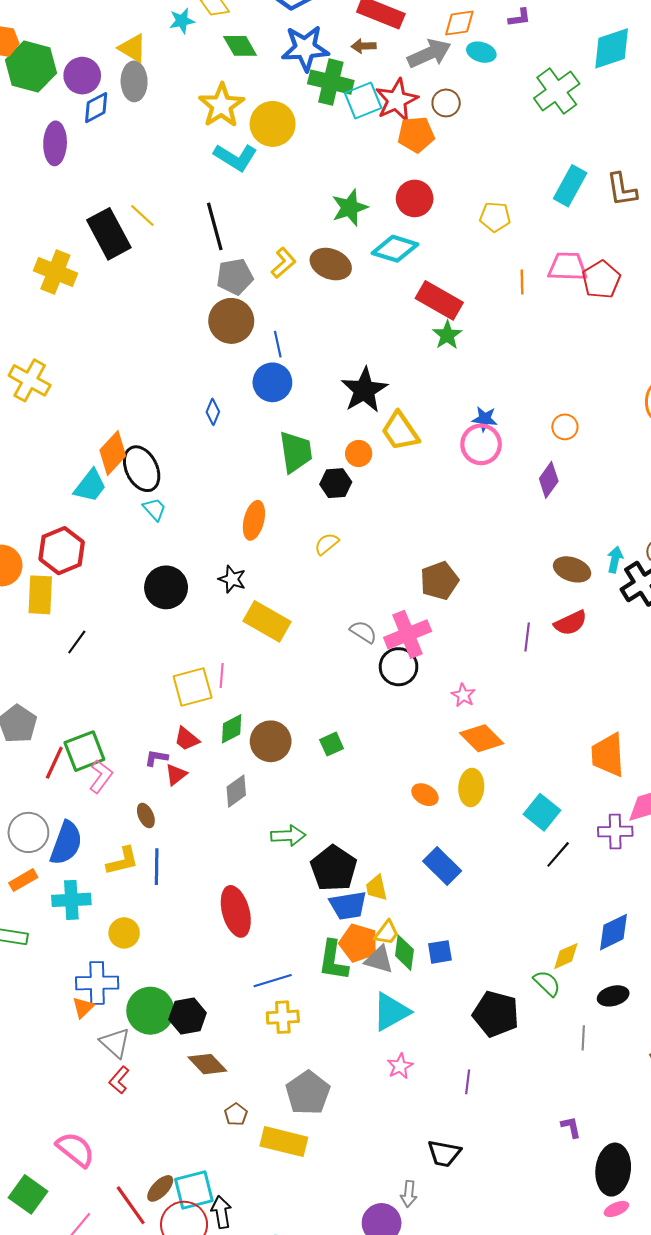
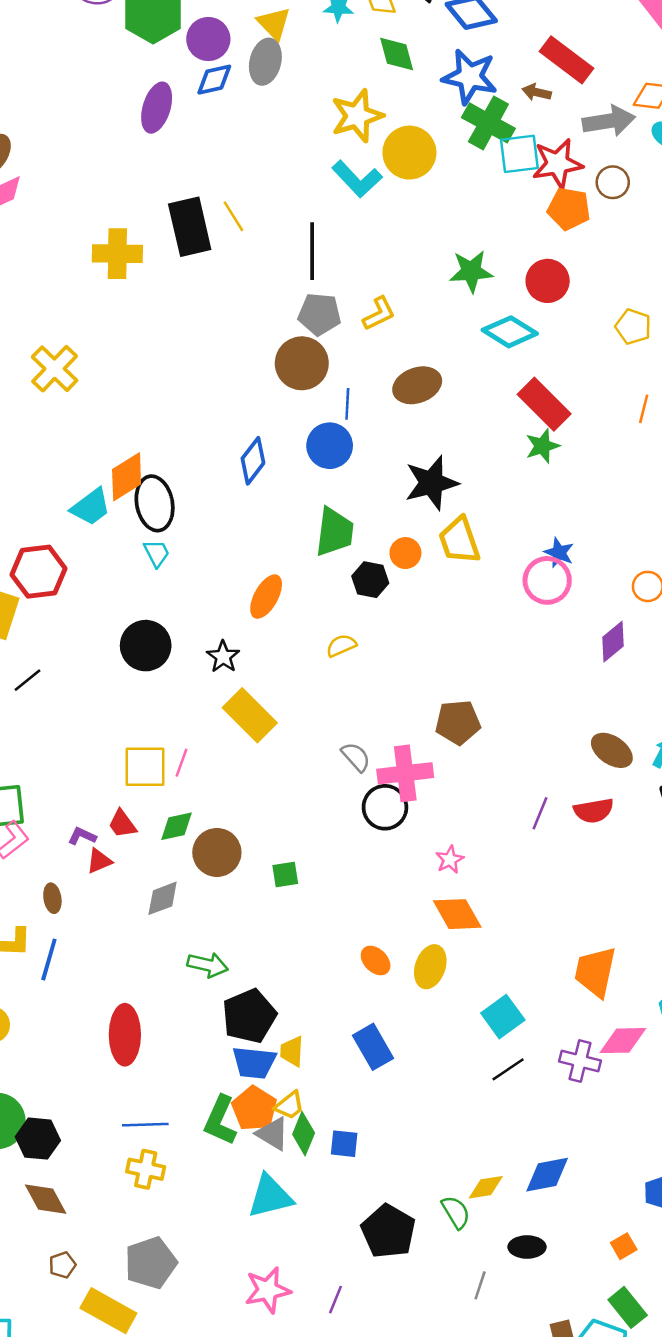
brown ellipse: (331, 264) -> (417, 385), moved, turned -57
yellow cross: (55, 272) -> (117, 254), turned -36
blue diamond: (213, 412) -> (253, 461), size x1.5
pink star: (400, 1066) -> (268, 1290), moved, size x1.5

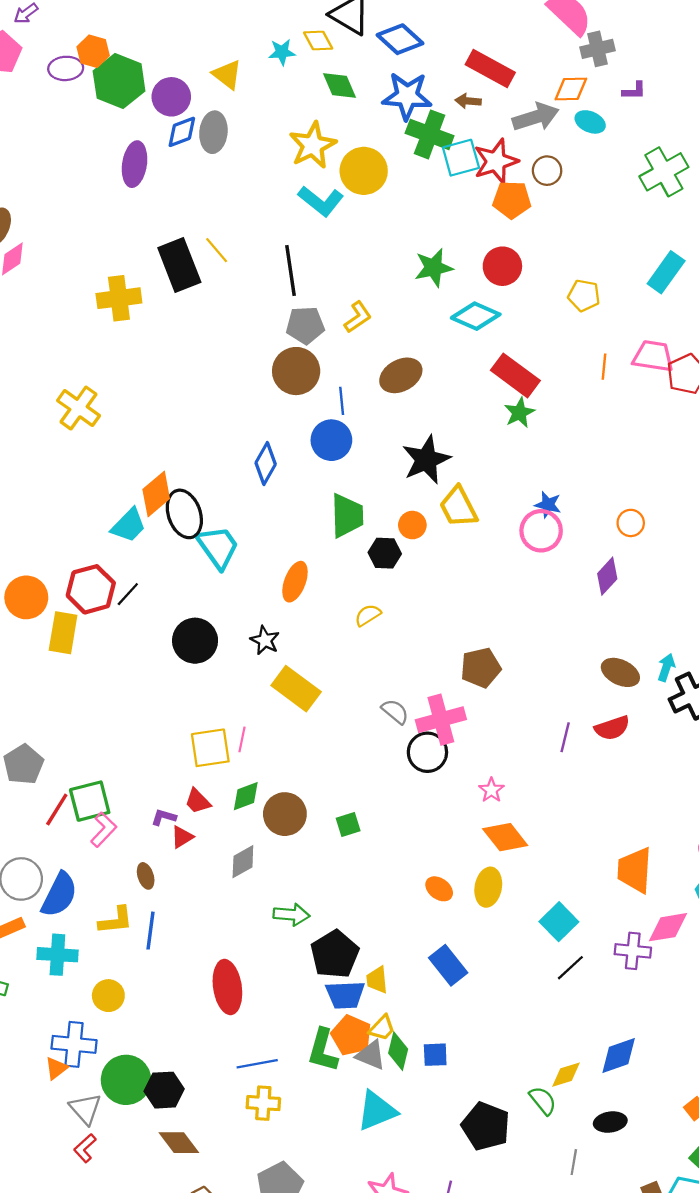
gray ellipse: (265, 62) -> (213, 132), moved
cyan trapezoid: (157, 553) -> (218, 547), moved, size x1.8
black line: (28, 680) -> (128, 594), moved

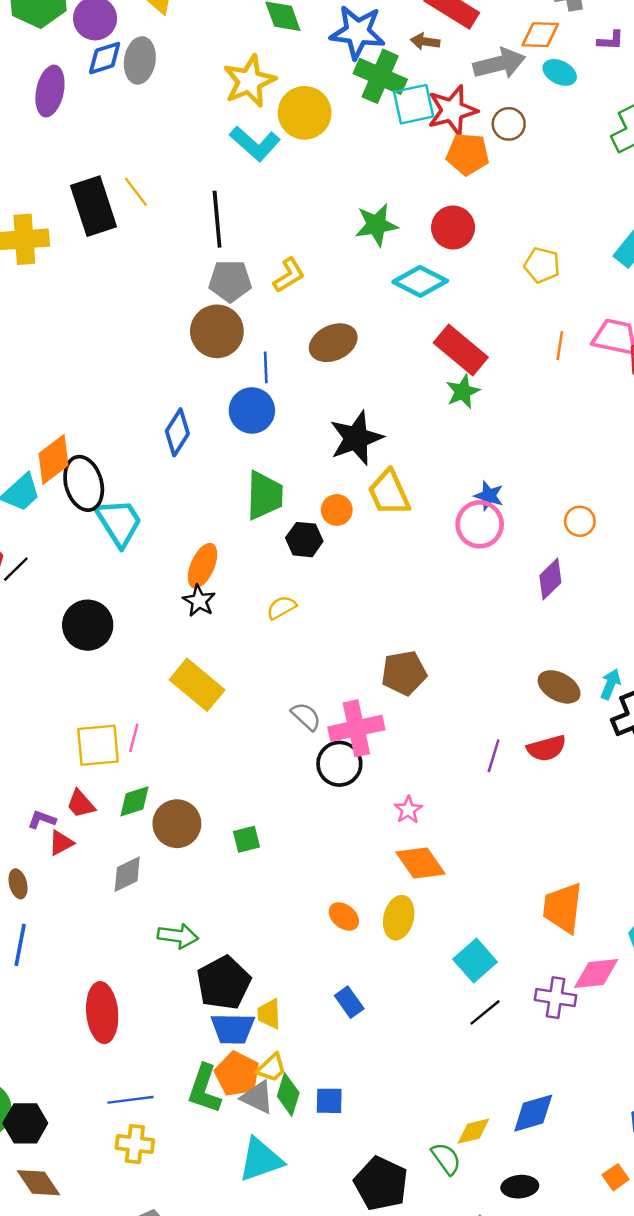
black star: (265, 640) -> (199, 601), moved
blue rectangle: (448, 965) -> (349, 1002), size x0.7

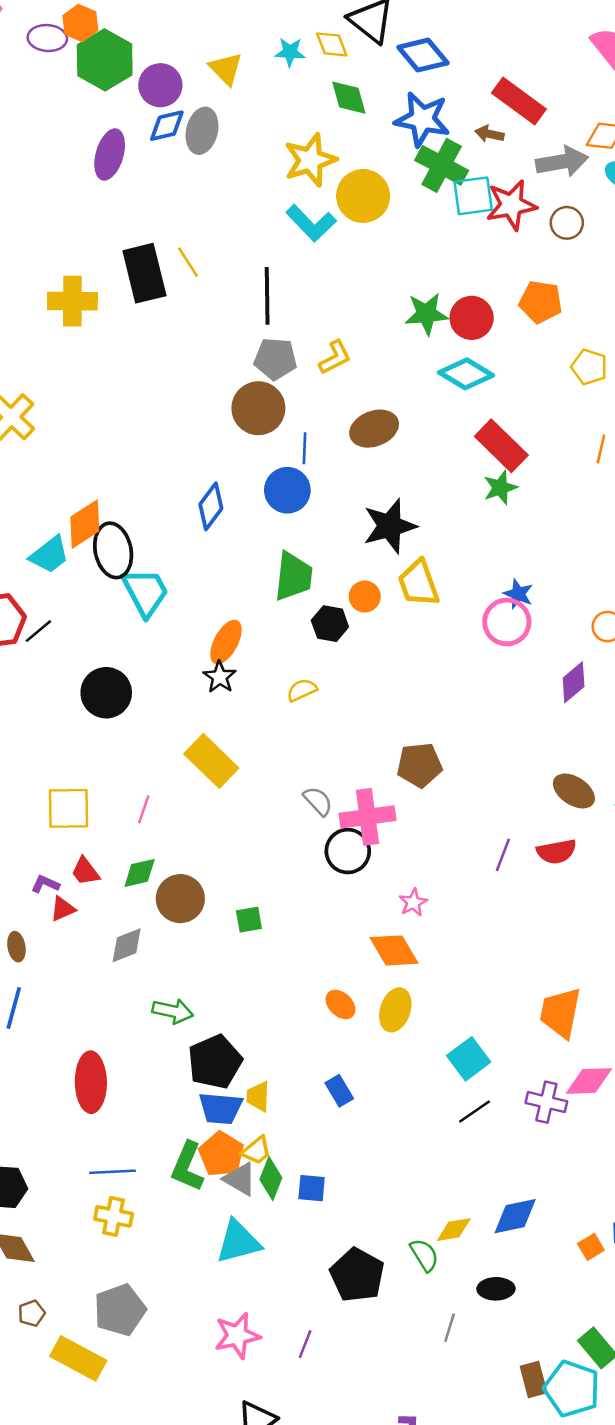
orange pentagon: (468, 154) -> (541, 302), moved
red circle: (453, 228) -> (472, 318), moved
yellow square: (98, 745) -> (69, 808), moved
orange diamond: (421, 863) -> (394, 950), moved
orange square: (616, 1177) -> (591, 1247), moved

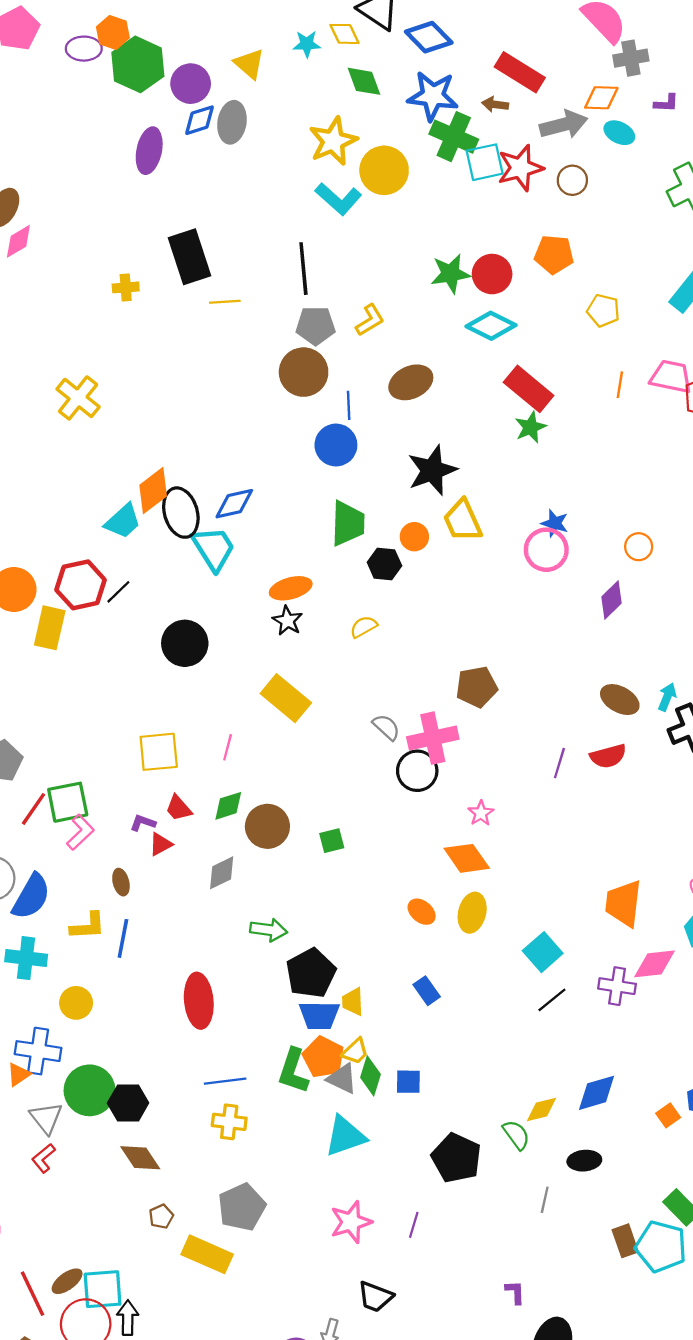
yellow line: (188, 262) -> (225, 302), moved, turned -56
yellow cross: (72, 301) -> (126, 287), size x0.6
blue diamond: (211, 506) -> (234, 504), moved, turned 45
orange ellipse: (226, 642) -> (291, 588), turned 51

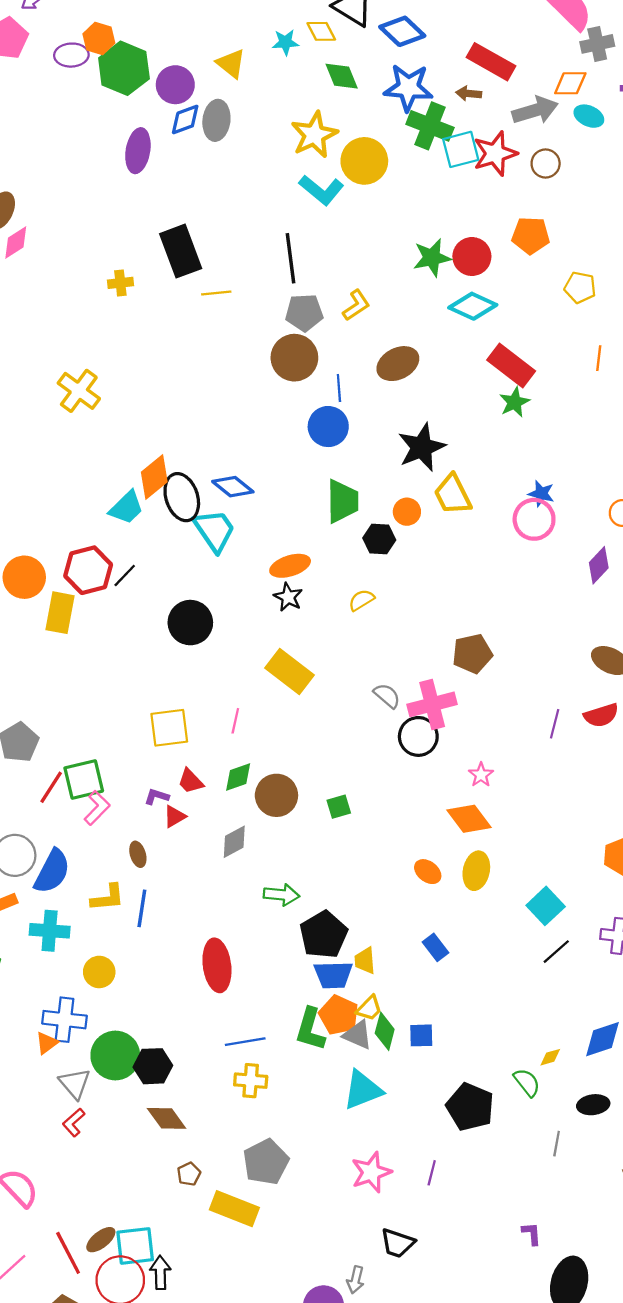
blue diamond: (234, 504) -> (233, 487), turned 54
yellow diamond: (542, 1109) -> (550, 1057), size x0.7

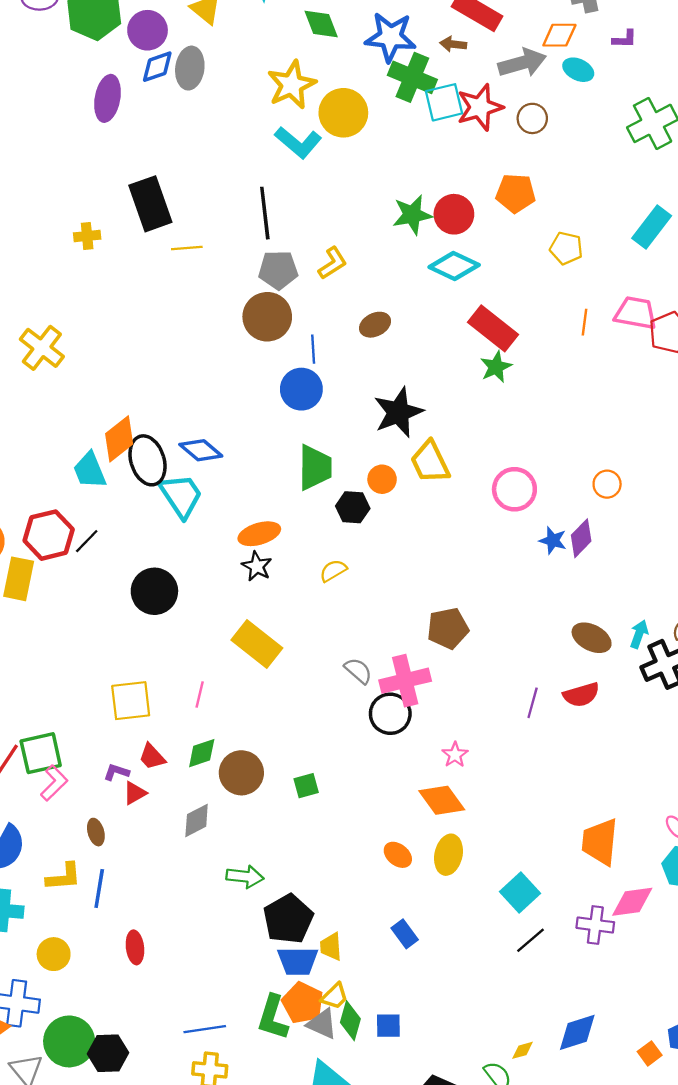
brown ellipse: (398, 364) -> (375, 325), size x0.7
blue star: (541, 494) -> (553, 540), moved
cyan trapezoid: (126, 508) -> (90, 470), turned 111
red ellipse: (217, 965) -> (135, 947), moved, size x0.6

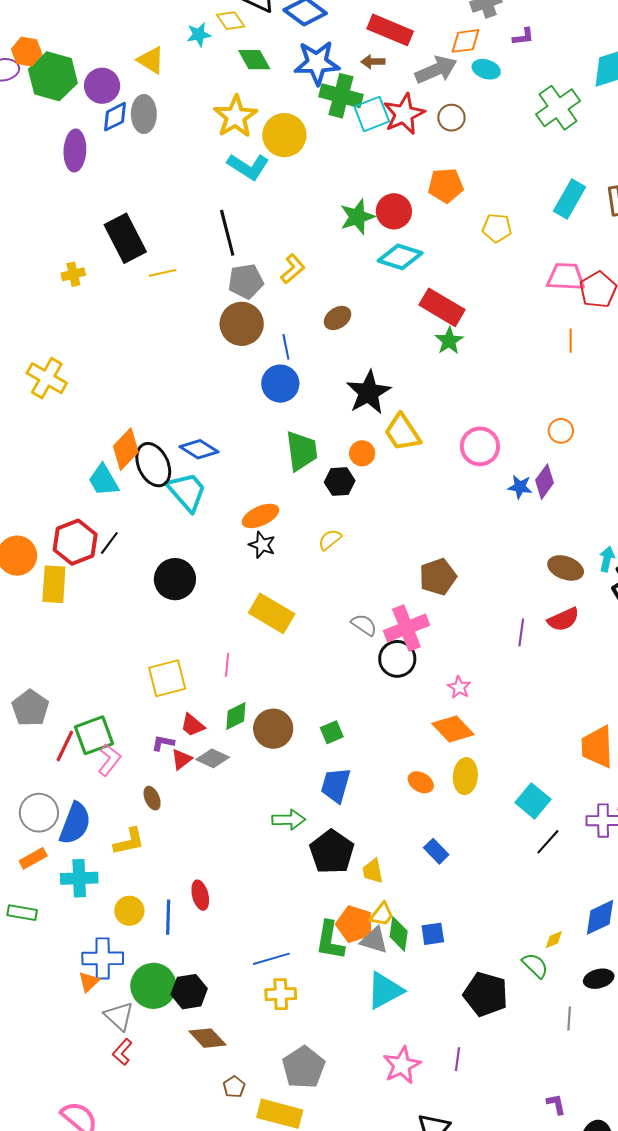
orange line: (585, 322) -> (571, 341), moved
gray diamond: (197, 820) -> (213, 758), moved, turned 60
blue line: (99, 888) -> (168, 917), moved
blue trapezoid: (298, 961) -> (336, 785), moved, turned 114

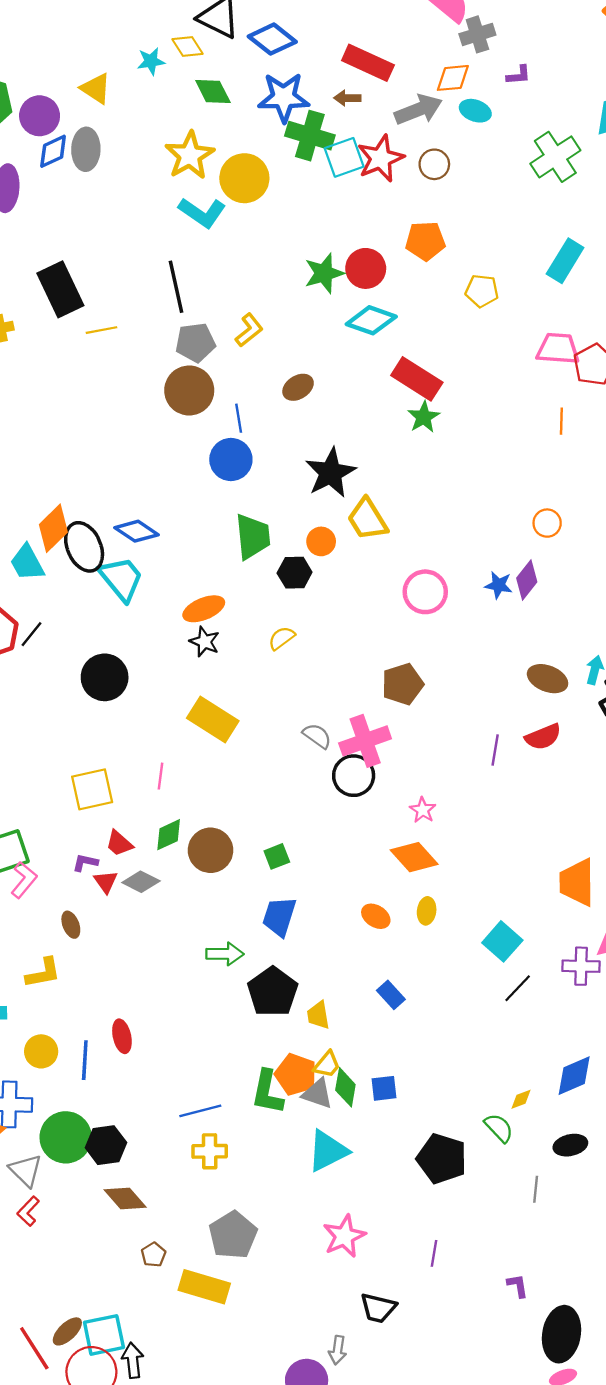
pink circle: (480, 446) -> (425, 592), moved
red triangle: (182, 759) -> (106, 882), turned -30
yellow ellipse: (465, 776) -> (427, 911), size x0.7
purple line: (457, 1059) -> (434, 1253), moved

